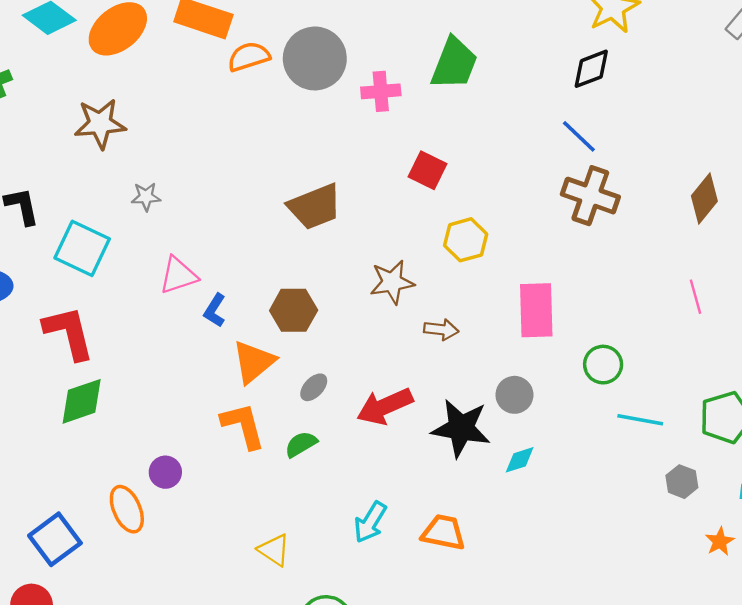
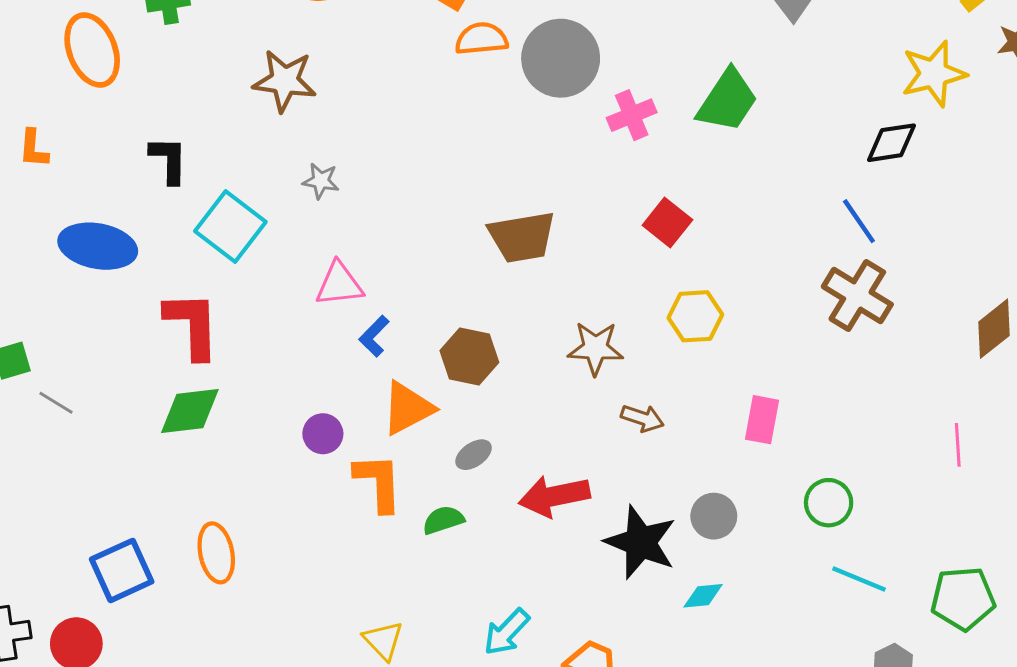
pink cross: (381, 91) -> (632, 115), turned -30
pink rectangle: (536, 310) -> (762, 420), size x0.7
purple circle: (165, 472) -> (323, 434), moved

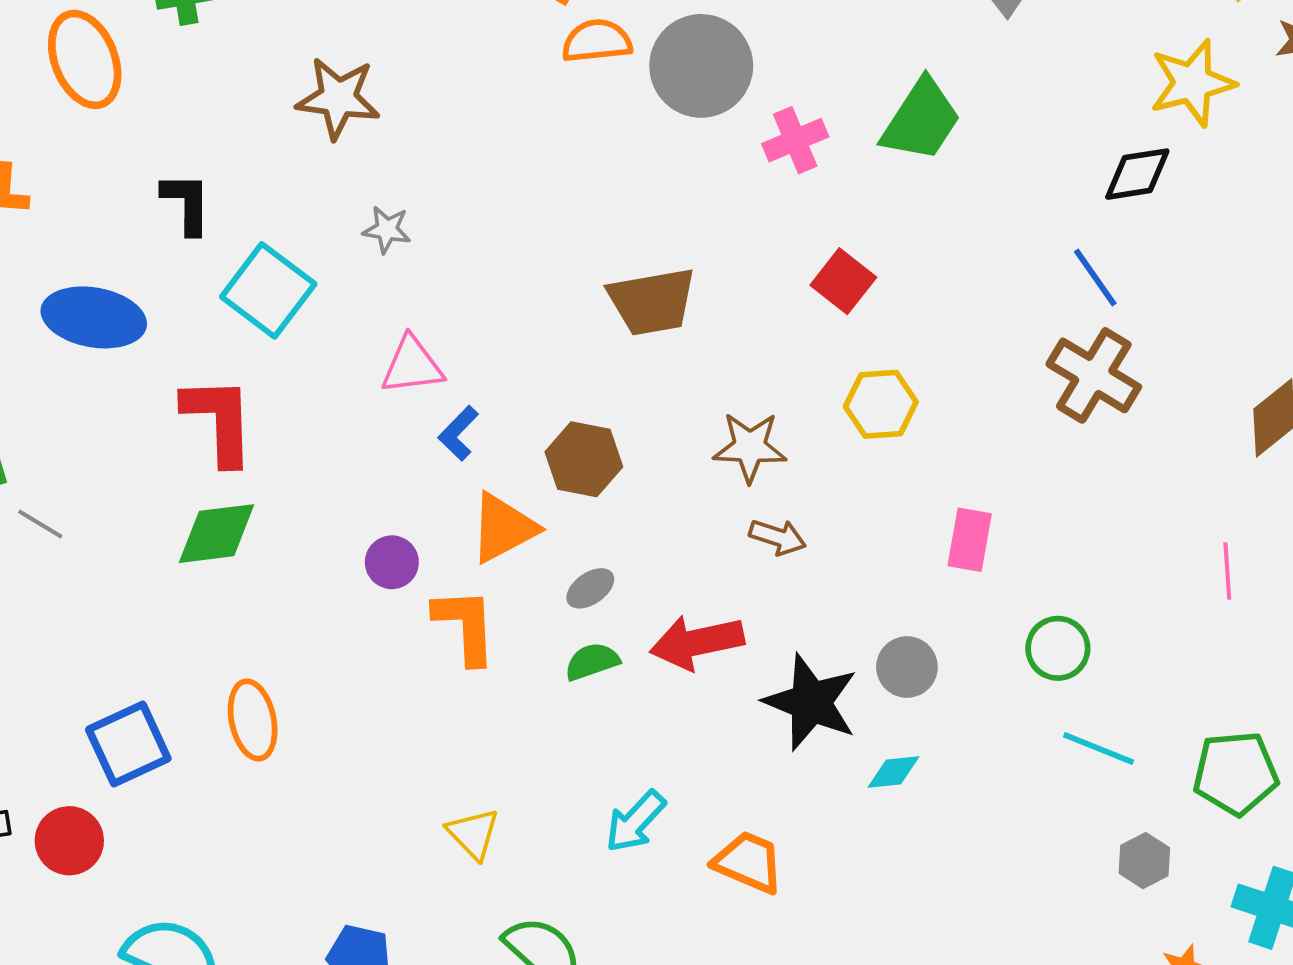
brown arrow: (642, 418) -> (778, 537), moved
green semicircle: (443, 520) -> (592, 662), moved

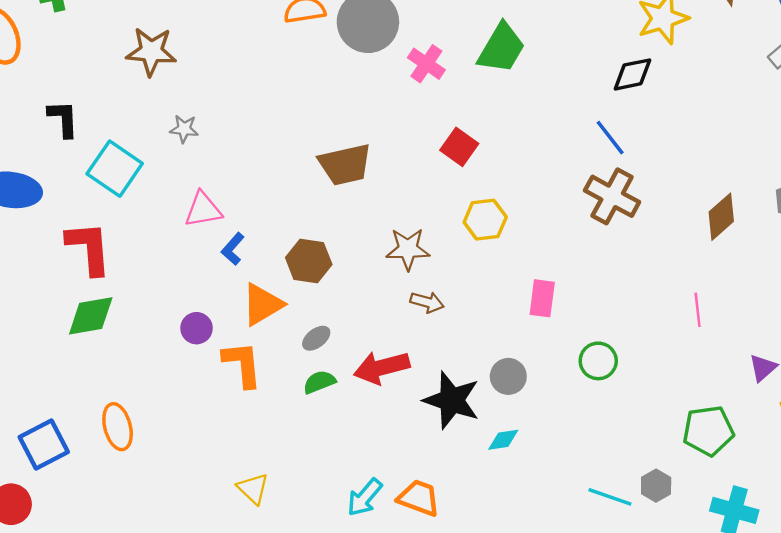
pink cross: (795, 140) -> (426, 64), turned -30
cyan line: (1099, 749) -> (610, 497), moved
cyan arrow: (635, 821) -> (365, 497), moved

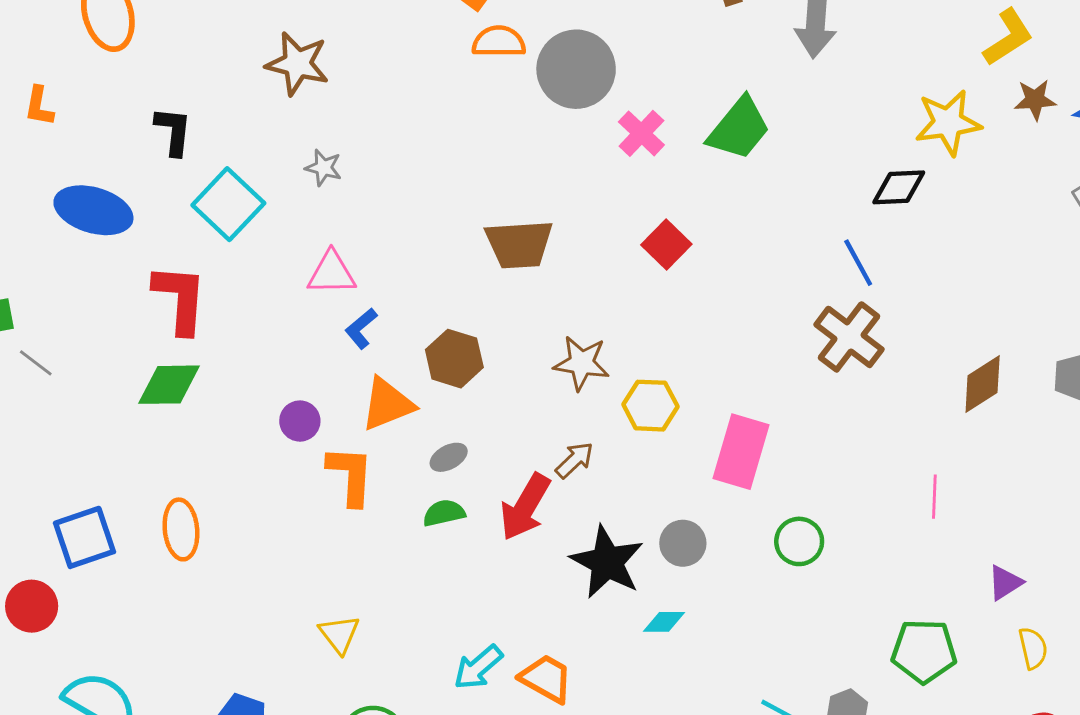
yellow hexagon: (485, 220) -> (650, 406), moved
pink rectangle: (542, 298) -> (741, 452), size x1.5
brown arrow: (427, 302) -> (575, 460), moved, turned -68
red arrow: (382, 367) -> (525, 507), turned -54

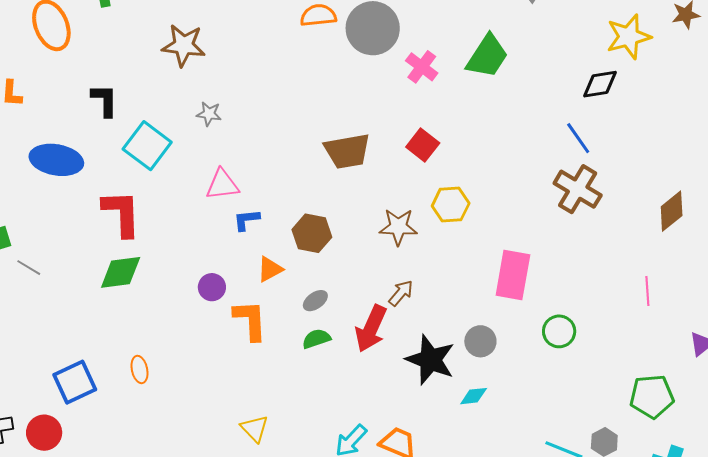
red square: (666, 245) -> (423, 145), moved
blue L-shape: (361, 328) -> (246, 220), turned 40
orange triangle: (387, 404) -> (270, 269), size x0.7
yellow hexagon: (650, 406) -> (451, 205), moved
orange ellipse: (181, 529) -> (140, 369), size x0.7

